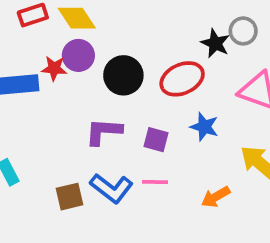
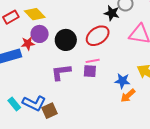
blue star: (204, 127) -> (122, 81), moved
pink line: (155, 182) -> (93, 61), moved
blue L-shape: (111, 188) -> (34, 103), moved

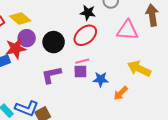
black star: (112, 13) -> (88, 13), moved
red star: (28, 43) -> (16, 49), size x1.5
blue star: (122, 81) -> (101, 79), moved

